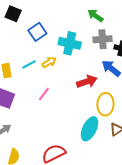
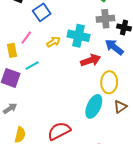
cyan cross: (70, 43) -> (78, 36), moved
cyan line: (29, 64) -> (32, 65), moved
pink line: (44, 94) -> (26, 37), moved

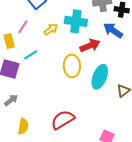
yellow ellipse: (109, 82) -> (72, 66), moved
cyan ellipse: (94, 106) -> (100, 77), moved

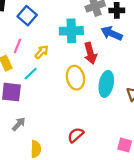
yellow arrow: (51, 29) -> (42, 52), moved
red arrow: (90, 46) -> (90, 53), turned 108
red semicircle: (63, 120) -> (76, 135), size x0.7

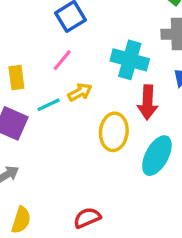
pink line: (17, 46) -> (62, 60), moved
yellow arrow: (42, 52) -> (80, 92), moved

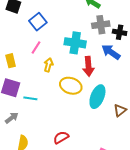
yellow arrow: (80, 92) -> (48, 65), turned -40
cyan line: (49, 105) -> (30, 98), moved, turned 40
yellow ellipse: (114, 132) -> (71, 86), turned -70

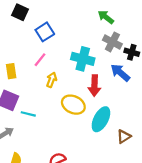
gray cross: (101, 25) -> (112, 42), turned 30

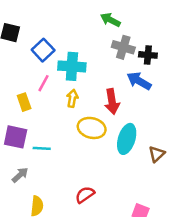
cyan cross: (83, 59) -> (72, 66), moved
yellow rectangle: (11, 71) -> (24, 102), moved
yellow arrow: (52, 80) -> (72, 98), moved

